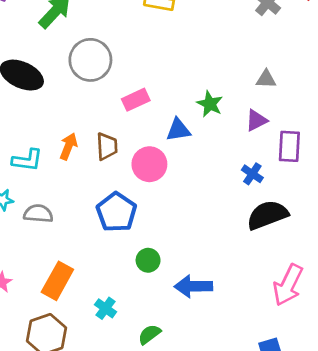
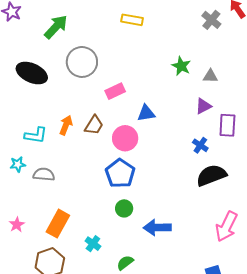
green star: (210, 104) -> (181, 66), moved
brown trapezoid: (107, 146) -> (94, 125), turned 35
blue pentagon: (116, 212) -> (120, 173), moved

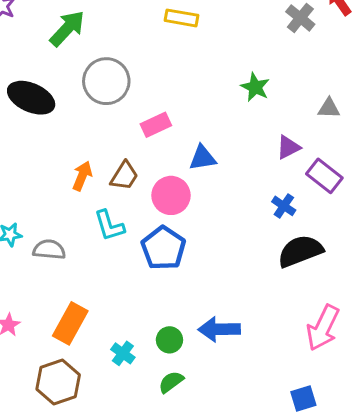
gray triangle: (210, 76) -> (329, 108), moved
purple rectangle: (227, 125) -> (324, 176), turned -55
cyan L-shape: (36, 135) -> (109, 226), moved, turned 65
green circle: (124, 208) -> (169, 340), moved

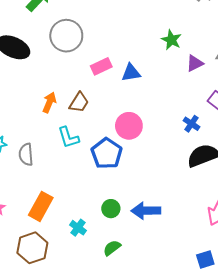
purple triangle: (288, 147) -> (195, 63), moved
blue triangle: (203, 158) -> (131, 73), moved
pink circle: (171, 195) -> (129, 126), moved
gray semicircle: (49, 250) -> (26, 154), turned -100
green circle: (169, 340) -> (111, 209), moved

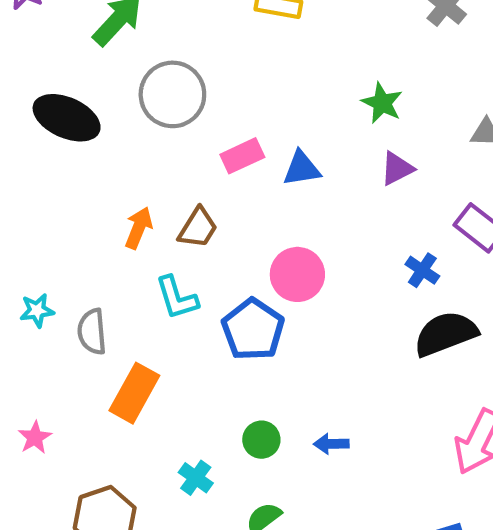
purple triangle: (195, 63) -> (397, 169), moved
orange rectangle: (41, 206) -> (134, 393), moved
blue arrow: (146, 211) -> (331, 444), size x0.6

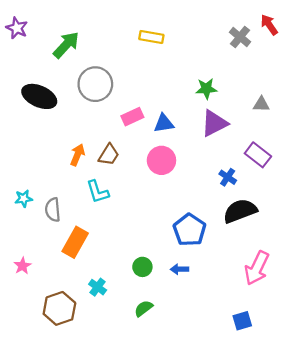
green star: (382, 103) -> (206, 89), turned -30
purple triangle: (397, 169) -> (214, 123), size x1.5
pink circle: (297, 274) -> (161, 160), moved
blue pentagon: (253, 330) -> (190, 230), moved
cyan cross: (196, 478) -> (98, 287), moved

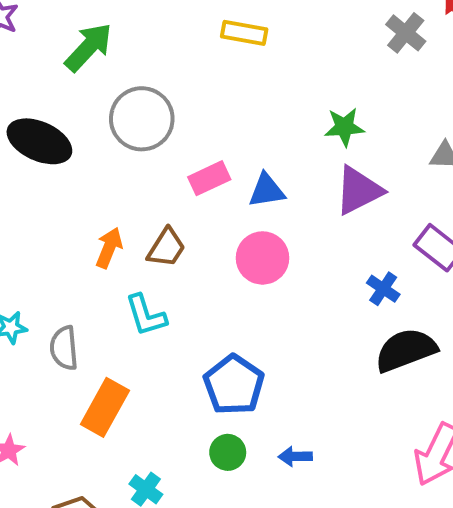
blue pentagon: (190, 230) -> (234, 385), moved

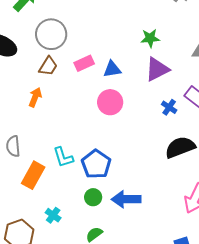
brown trapezoid: (166, 248) -> (48, 66), moved
blue cross: (383, 289) -> (169, 107), moved
cyan L-shape: (146, 315) -> (63, 157), moved
blue arrow: (295, 456) -> (126, 199), size x1.8

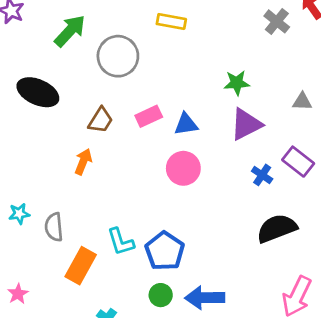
gray circle: (51, 34) -> (118, 56), moved

